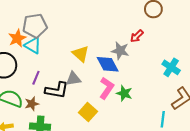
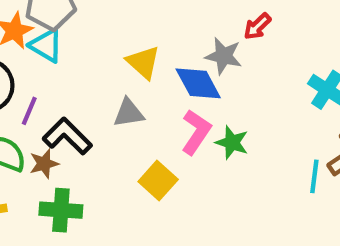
purple line: (36, 78) -> (29, 111), moved
black L-shape: (57, 90) -> (67, 136), moved, turned -145
cyan line: (163, 119) -> (314, 176), moved

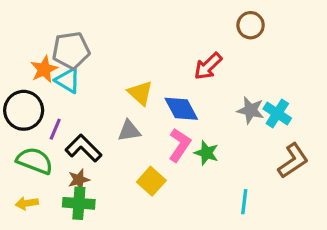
red arrow: (257, 26) -> (208, 66), moved, size x1.4
gray star: (224, 56) -> (251, 110), moved
brown star: (44, 164) -> (79, 180), moved
cyan line: (314, 176) -> (244, 202), moved

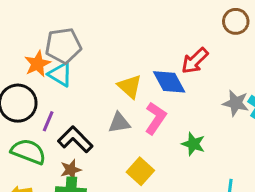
blue diamond: (181, 109) -> (169, 82), moved
pink L-shape: (180, 145) -> (156, 118), moved

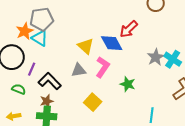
gray star: (236, 103) -> (156, 57), turned 30
green semicircle: (28, 152) -> (19, 89), size x0.6

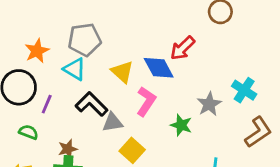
gray pentagon: (42, 19) -> (85, 40), moved
cyan triangle: (40, 38) -> (75, 69), moved
gray star: (156, 57) -> (209, 104), moved
gray triangle: (79, 70) -> (113, 122), moved
black L-shape: (50, 81) -> (92, 104), moved

